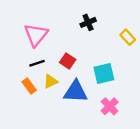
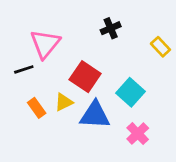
red square: (68, 61) -> (85, 77), size x1.5
black line: (37, 63) -> (24, 69), moved
cyan square: (104, 73) -> (131, 92), turned -35

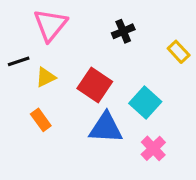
pink triangle: (45, 44) -> (50, 25), moved
black line: (24, 69) -> (19, 61), moved
yellow triangle: (64, 102) -> (46, 77), moved

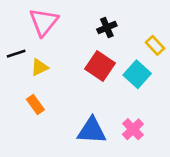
red square: (95, 85) -> (100, 66), moved
cyan square: (145, 103) -> (137, 74), moved
blue triangle: (106, 128) -> (92, 131), moved

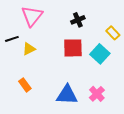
red square: (100, 66) -> (73, 48), turned -35
orange rectangle: (35, 104) -> (25, 85), moved

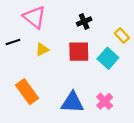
pink triangle: (32, 16) -> (35, 17), turned -30
yellow triangle: (29, 49) -> (42, 50), moved
orange rectangle: (25, 85) -> (27, 92), size x1.6

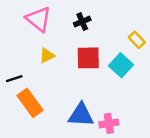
black cross: (84, 21) -> (82, 22), moved
black line: (13, 42) -> (14, 79), moved
pink cross: (105, 101) -> (109, 123), moved, turned 35

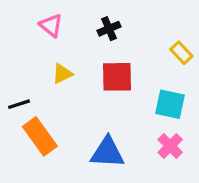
pink triangle: (38, 19) -> (51, 25), size x0.7
cyan square: (121, 65) -> (170, 104), moved, turned -30
pink cross: (109, 123) -> (170, 146), moved, turned -36

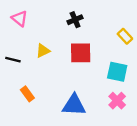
pink triangle: (51, 25) -> (20, 19), moved
black line: (19, 104) -> (13, 60), moved, turned 32
orange rectangle: (40, 136) -> (27, 94), size x0.6

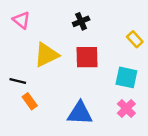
yellow triangle: (43, 51) -> (46, 55), size x1.6
black line: (13, 60) -> (18, 81), moved

